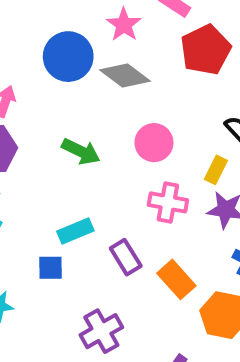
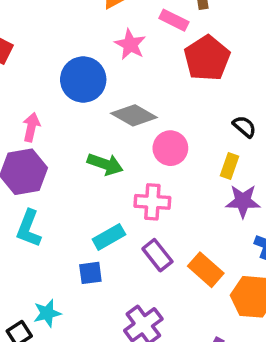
gray diamond: (125, 75) -> (134, 115), moved
pink cross: (168, 202) -> (152, 202), moved

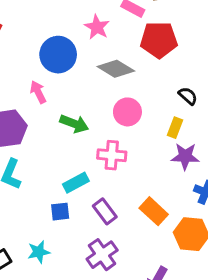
red pentagon: (207, 58) -> (159, 40), turned 30
gray diamond: (134, 115) -> (116, 69), moved
pink arrow: (31, 127) -> (38, 92), moved, turned -40
purple rectangle: (157, 255) -> (105, 211), moved
cyan star: (47, 313) -> (39, 252), moved

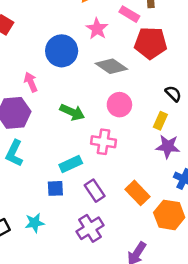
pink arrow: (38, 92) -> (31, 82), moved

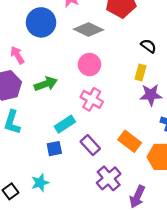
pink circle: (119, 105) -> (90, 64), moved
green arrow: (72, 112) -> (46, 84), moved, turned -35
pink cross: (104, 142) -> (92, 99), turned 30
purple cross: (90, 228) -> (109, 178), moved

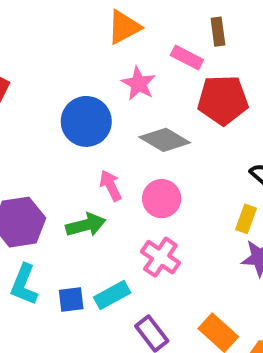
pink arrow: (17, 55) -> (111, 186), moved
blue square: (54, 149) -> (71, 299), moved

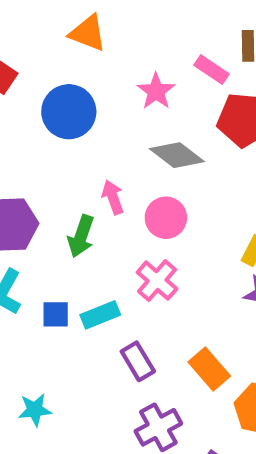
orange triangle: (124, 27) -> (88, 33), moved, turned 42
blue circle: (86, 121) -> (69, 112), moved
green arrow: (86, 225) -> (81, 236), turned 117

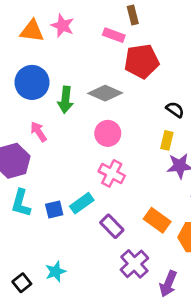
pink star: (156, 91) -> (62, 26), moved
pink arrow: (113, 197) -> (38, 132), moved
green arrow: (81, 236) -> (65, 100), moved

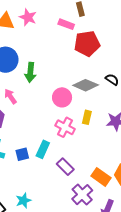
gray diamond: (105, 93) -> (86, 85), moved
yellow rectangle: (167, 140) -> (87, 117), moved
cyan rectangle: (82, 203) -> (43, 149), turned -30
orange rectangle: (157, 220) -> (101, 177), moved

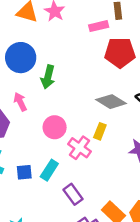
pink rectangle: (66, 24) -> (99, 26), turned -42
pink circle: (62, 97) -> (55, 127), moved
yellow rectangle: (87, 117) -> (100, 131), moved

